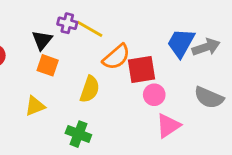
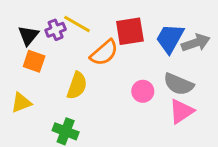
purple cross: (67, 23) -> (56, 30), moved, turned -36
red square: (142, 70) -> (130, 31), moved
gray semicircle: (209, 98) -> (179, 84), moved
pink triangle: (168, 126) -> (181, 111), moved

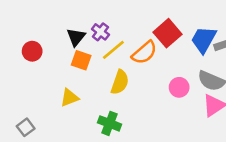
yellow line: (77, 24) -> (113, 50), moved, turned -70
purple cross: (56, 30) -> (100, 32), turned -30
red square: (130, 31) -> (167, 33), turned -32

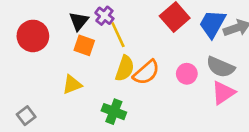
yellow line: (113, 50) -> (118, 35), turned -75
red circle: (32, 51) -> (33, 36), size x1.5
orange semicircle: (144, 53) -> (146, 72), moved

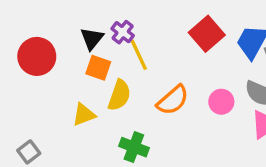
yellow semicircle: (125, 68) -> (119, 95), moved

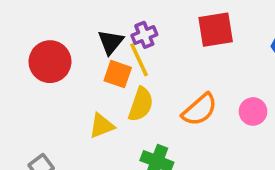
purple cross: (123, 32) -> (144, 35), turned 30
red square: (207, 34) -> (216, 30), moved, turned 32
yellow line: (139, 55) -> (139, 60), moved

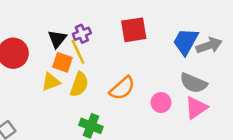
pink circle: (253, 111) -> (161, 102), moved
yellow triangle: (102, 126) -> (51, 82), moved

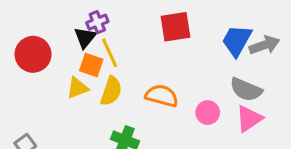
purple cross: (82, 34) -> (97, 22), moved
orange semicircle: (122, 88) -> (162, 96), turned -124

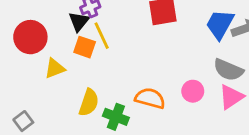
yellow triangle: (77, 88) -> (55, 68), moved
yellow semicircle: (111, 91) -> (89, 103), moved
orange semicircle: (162, 96) -> (150, 98), moved

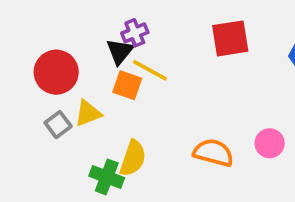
yellow line: (102, 36) -> (150, 70), turned -36
green cross: (116, 117) -> (107, 177), moved
gray square: (23, 121) -> (58, 125), moved

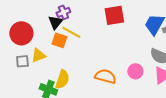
gray square: (58, 125) -> (22, 61), turned 32

